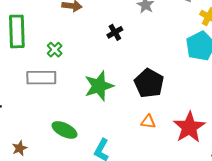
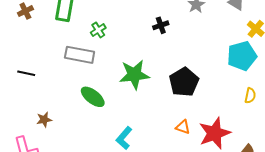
orange triangle: (148, 122) -> (183, 127), moved
green ellipse: (65, 130) -> (93, 97), moved

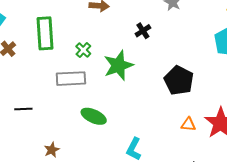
green star: (134, 75) -> (118, 65), moved

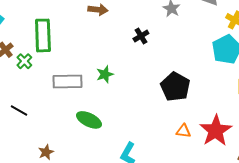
green cross: (83, 50) -> (24, 61), moved
green star: (118, 65) -> (105, 74), moved, size x0.6
black line: (23, 109) -> (19, 110), turned 30

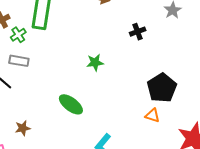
gray rectangle: (67, 81) -> (19, 61), moved, size x0.7
orange triangle: (183, 131) -> (152, 115), moved

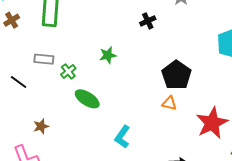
green cross: (18, 35) -> (68, 71), moved
gray rectangle: (19, 61) -> (44, 59), moved

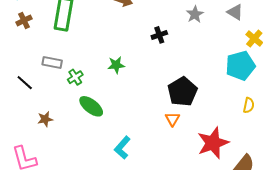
orange triangle: (169, 103) -> (172, 119), turned 42
brown star: (41, 126) -> (45, 119), moved

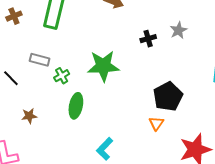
gray star: (195, 14) -> (178, 30), moved
green star: (116, 65) -> (103, 66), size x1.8
green ellipse: (91, 106) -> (76, 106), turned 60

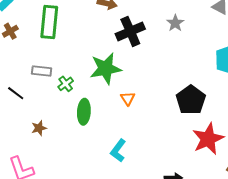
black cross: (148, 39) -> (130, 31), moved, size x1.8
black pentagon: (168, 97) -> (191, 100), moved
orange triangle: (156, 123) -> (128, 98), moved

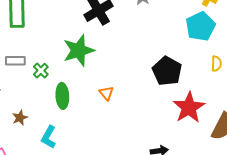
orange triangle: (128, 98) -> (106, 93), moved
cyan L-shape: (118, 150) -> (49, 137), moved

